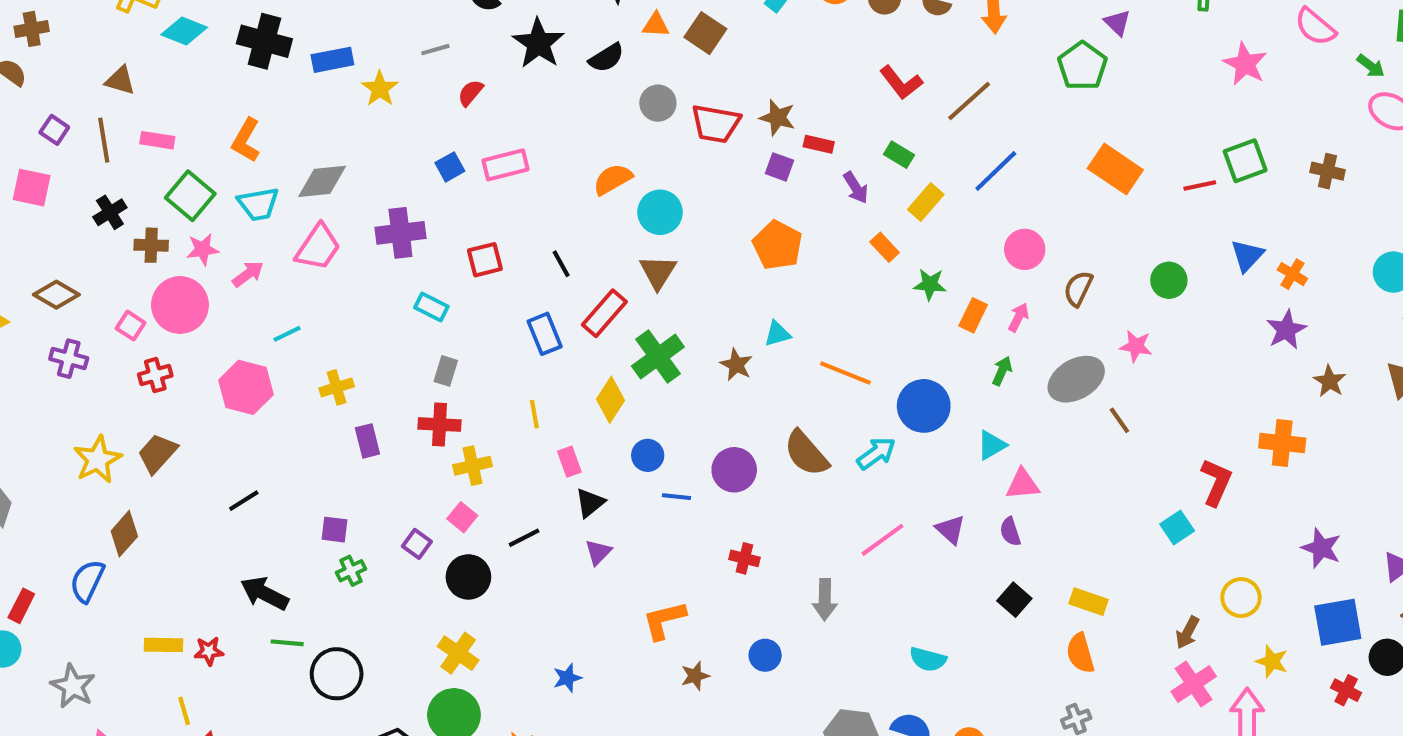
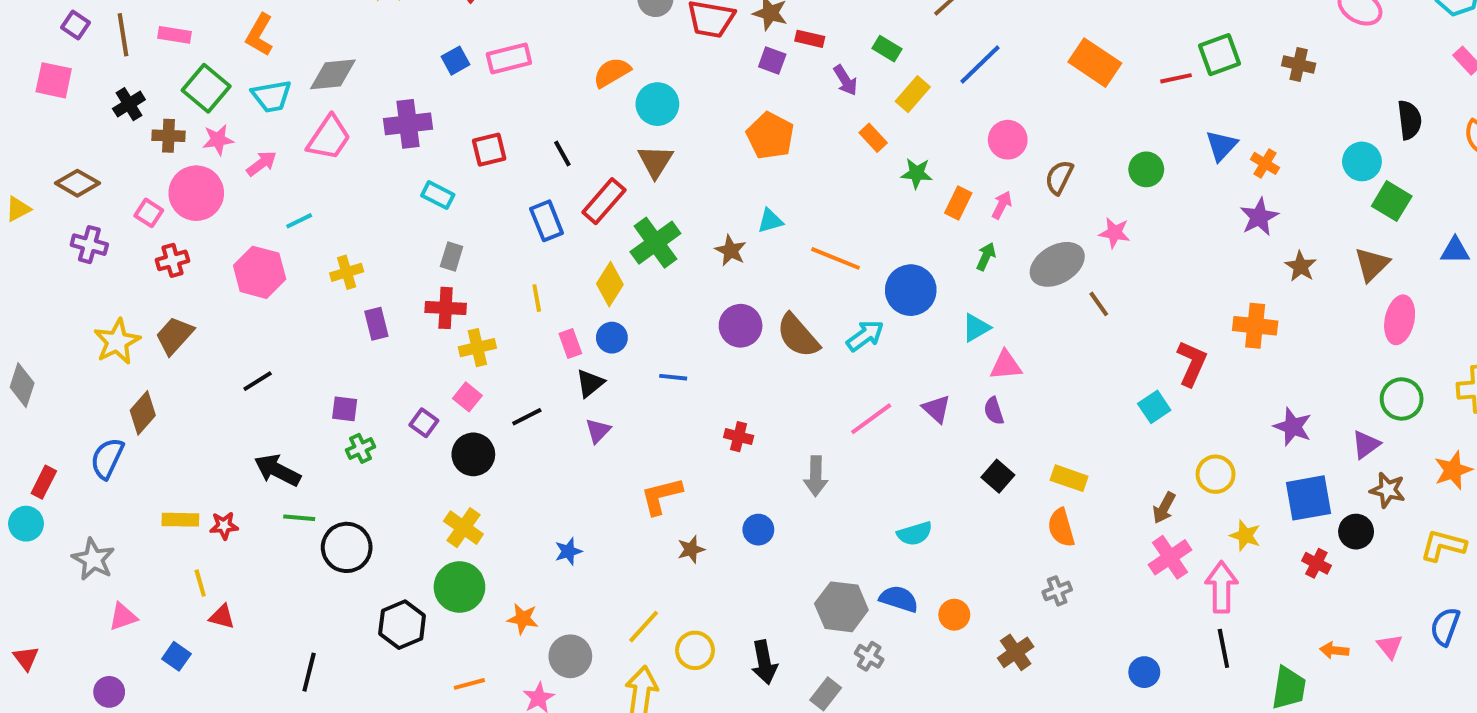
blue circle: (648, 455) -> (612, 338), moved
purple circle: (734, 470) -> (741, 326), moved
cyan semicircle: (928, 659) -> (915, 534), turned -32

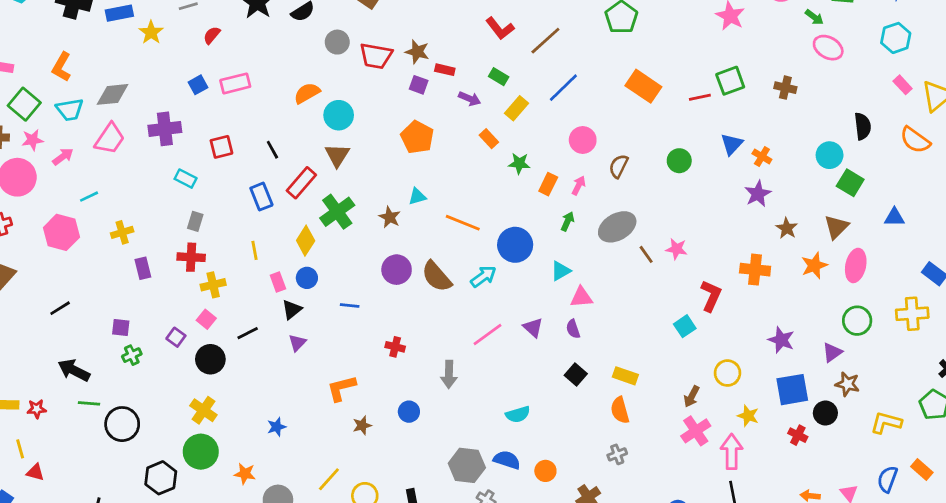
purple arrow: (845, 80) -> (470, 99), turned -35
pink star: (1115, 233) -> (676, 249), moved
orange star: (1453, 470) -> (814, 265), moved

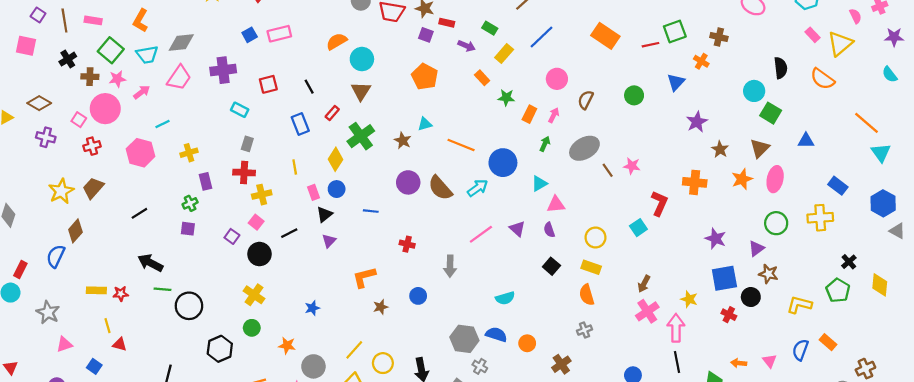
orange cross: (762, 157) -> (701, 61), moved
red rectangle: (301, 183) -> (332, 113), size x0.6
green cross: (132, 355) -> (190, 203), moved
yellow circle: (727, 373) -> (595, 238), moved
green circle: (201, 452) -> (252, 328), size x0.6

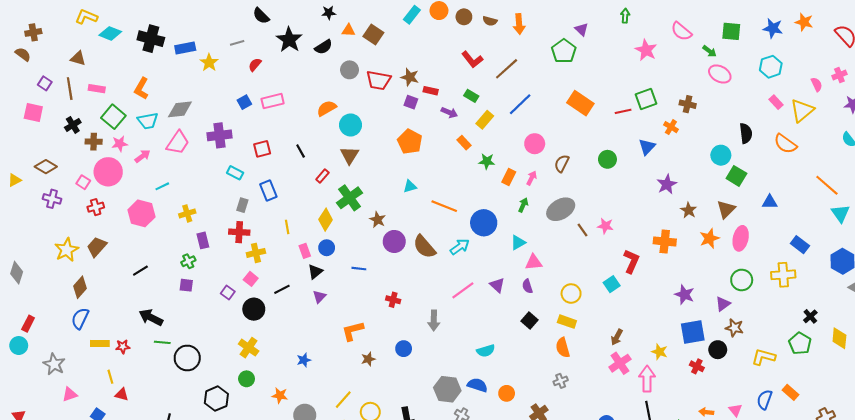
blue rectangle: (300, 124) -> (268, 191), moved
brown star: (403, 141) -> (378, 220), moved
blue semicircle: (56, 256) -> (80, 318), moved

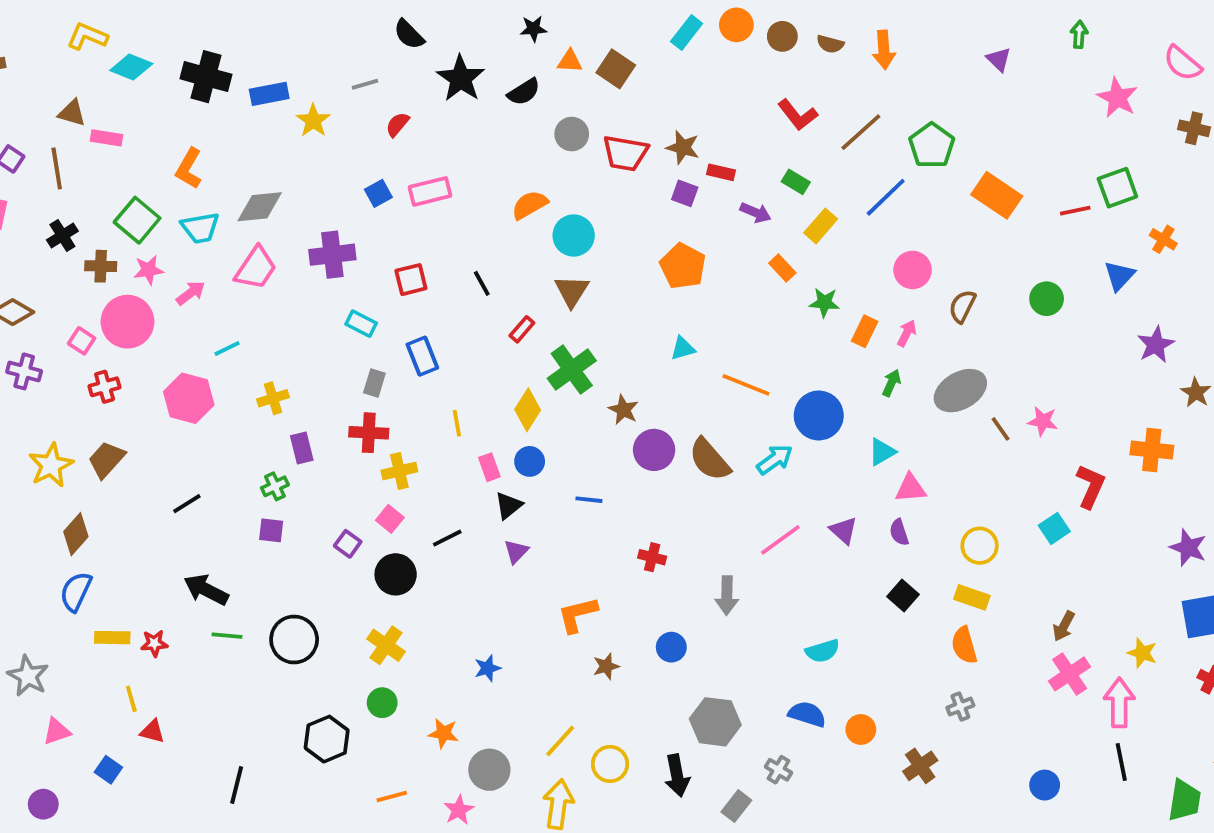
green pentagon: (564, 51) -> (932, 146), moved
pink rectangle: (97, 89) -> (106, 138), moved
brown cross: (688, 104) -> (1194, 128), moved
black circle: (187, 358) -> (294, 640), moved
gray hexagon: (447, 389) -> (715, 722), moved

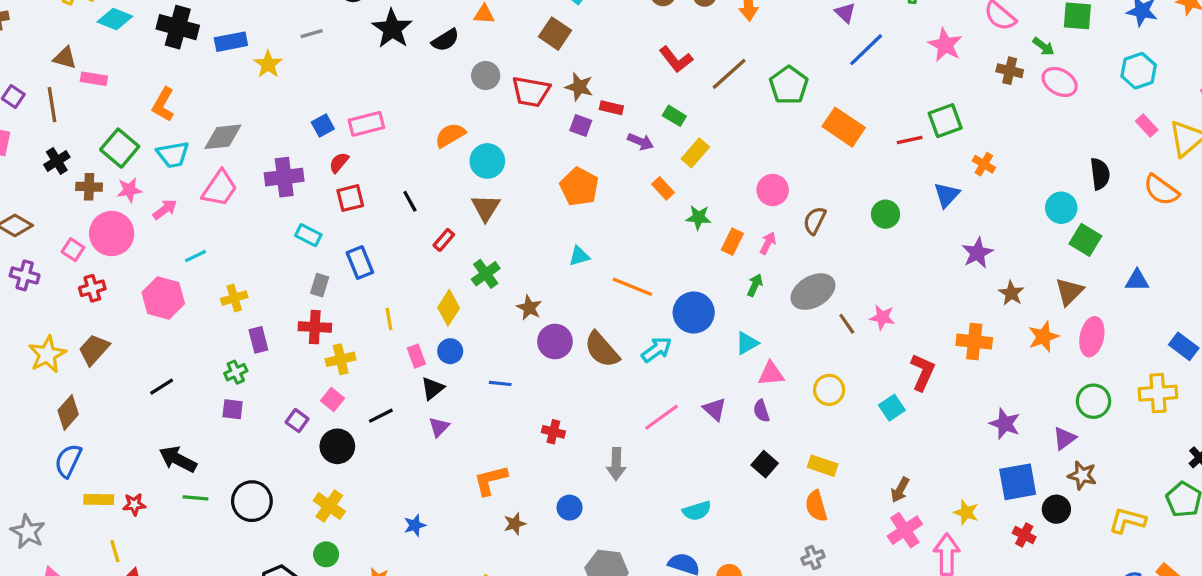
brown square: (616, 69) -> (555, 34), moved
red semicircle: (397, 124) -> (339, 163), moved
blue line: (886, 197) -> (866, 50), moved
green cross: (572, 370) -> (486, 274), size x0.7
yellow circle: (980, 546) -> (829, 390), moved

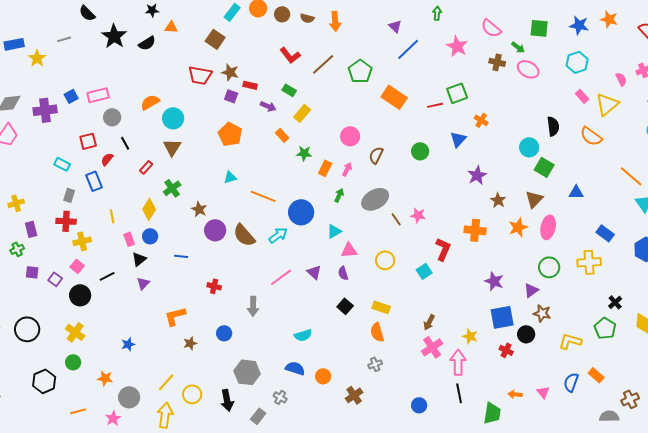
gray circle: (486, 76) -> (112, 117), moved
red semicircle: (339, 163) -> (107, 159), moved
purple cross: (284, 177) -> (45, 110), moved
purple square: (233, 409) -> (32, 272), moved

